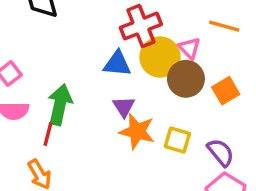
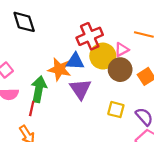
pink triangle: (189, 48) -> (122, 50), turned 48
purple triangle: (124, 107) -> (80, 89), size x1.5
orange star: (137, 131) -> (59, 69), moved

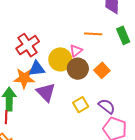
red cross: (90, 36) -> (28, 45), moved
yellow square: (116, 110) -> (81, 105), turned -35

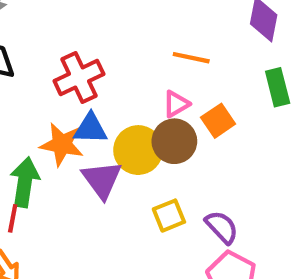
orange line: (93, 34) -> (191, 58), moved
yellow circle: (60, 59) -> (138, 150), moved
orange square: (102, 70) -> (218, 121), moved

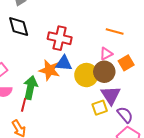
red cross: (79, 78) -> (60, 38), turned 35
purple triangle: (102, 180) -> (111, 95), moved

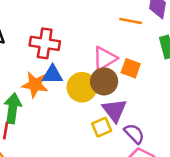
orange line: (115, 32) -> (131, 21), moved
pink triangle: (106, 54) -> (105, 58), size x1.5
orange square: (126, 63) -> (131, 68), turned -35

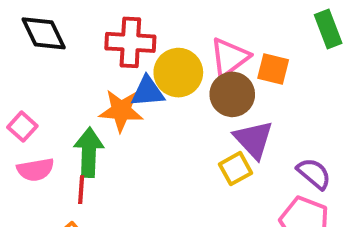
yellow circle: (82, 87) -> (178, 73), moved
purple semicircle: (134, 134) -> (314, 174), moved

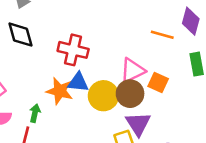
yellow circle: (178, 73) -> (103, 96), moved
green arrow: (89, 152) -> (35, 113), size x0.6

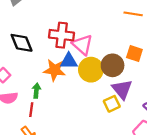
black diamond: (20, 35) -> (22, 43), moved
pink triangle: (133, 70) -> (82, 45), moved, turned -45

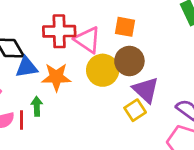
orange square: (134, 54) -> (125, 27), moved
blue triangle: (69, 61) -> (26, 67), moved
red line: (31, 110) -> (21, 120), moved

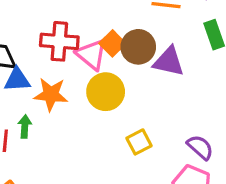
orange square: (125, 27) -> (112, 43), moved, turned 30
brown circle: (129, 61) -> (138, 47), moved
purple triangle: (146, 90) -> (169, 62), moved, turned -36

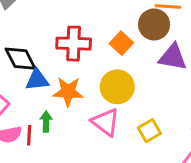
brown circle: (138, 47) -> (154, 24), moved
pink triangle: (91, 54) -> (106, 122), moved

